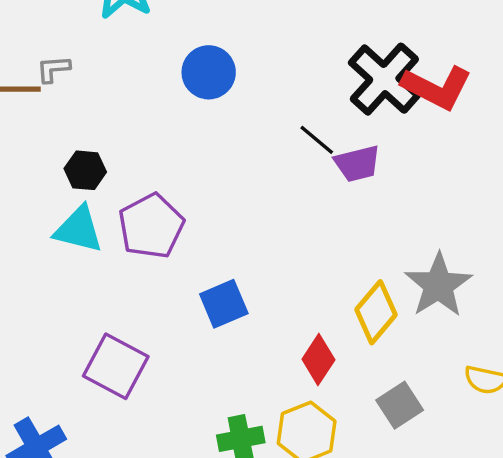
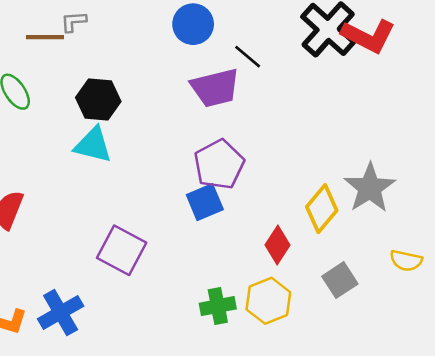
black line: (317, 140) -> (248, 57), moved
purple trapezoid: (357, 164) -> (215, 88), moved, size x1.4
black hexagon: (85, 170) -> (98, 100), size x1.4
purple pentagon: (151, 226) -> (219, 164), moved

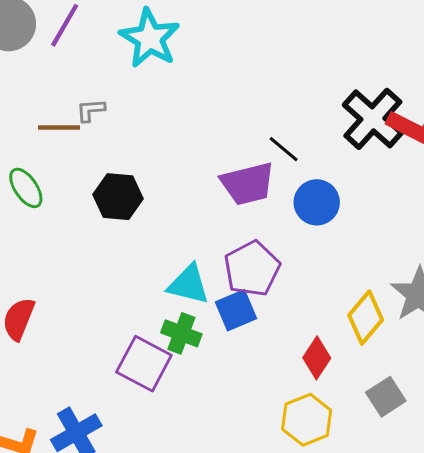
blue circle: (193, 24) -> (317, 202), moved
cyan triangle: (93, 145) -> (189, 284), moved
green cross: (218, 306) -> (181, 333), moved, turned 32

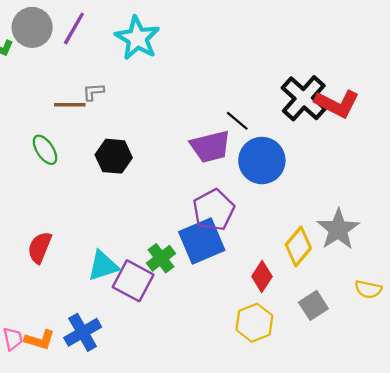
blue circle: (317, 202) -> (262, 161), size x1.4
cyan triangle: (189, 284) -> (103, 266), moved, turned -32
blue square: (236, 310) -> (202, 241), size x1.5
green cross: (181, 333) -> (161, 258), turned 32

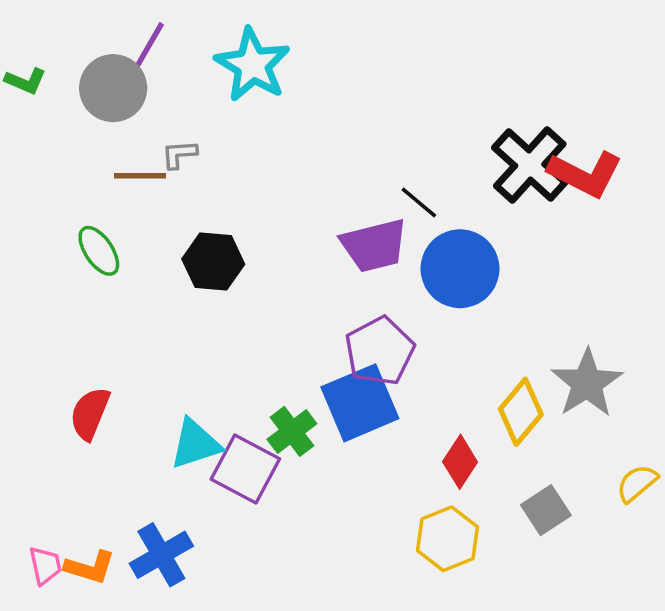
gray circle: (32, 27) -> (113, 88), moved
yellow semicircle: (368, 289) -> (637, 483), turned 128

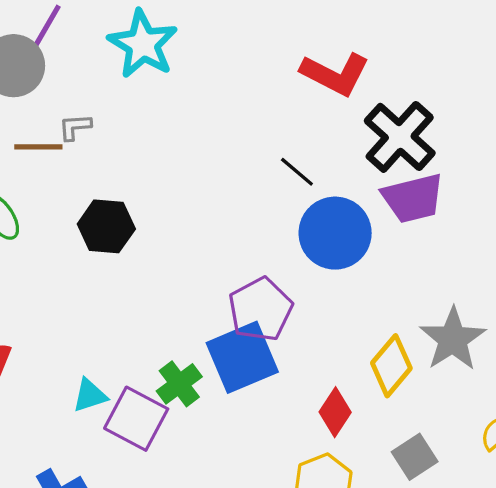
red L-shape: (585, 174) -> (335, 74), moved
purple trapezoid: (374, 245) -> (413, 198), moved
cyan triangle: (195, 444) -> (90, 395), size x0.7

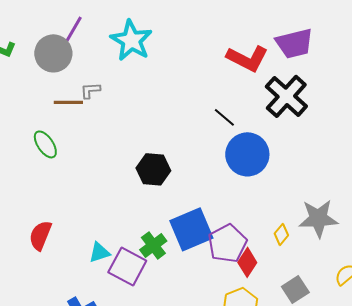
purple trapezoid: (413, 198) -> (294, 43), moved
black hexagon: (106, 226) -> (153, 169), moved
purple pentagon: (260, 309) -> (227, 243), moved
gray star: (453, 339) -> (318, 218), turned 30
yellow diamond: (391, 366) -> (281, 234), size x0.6

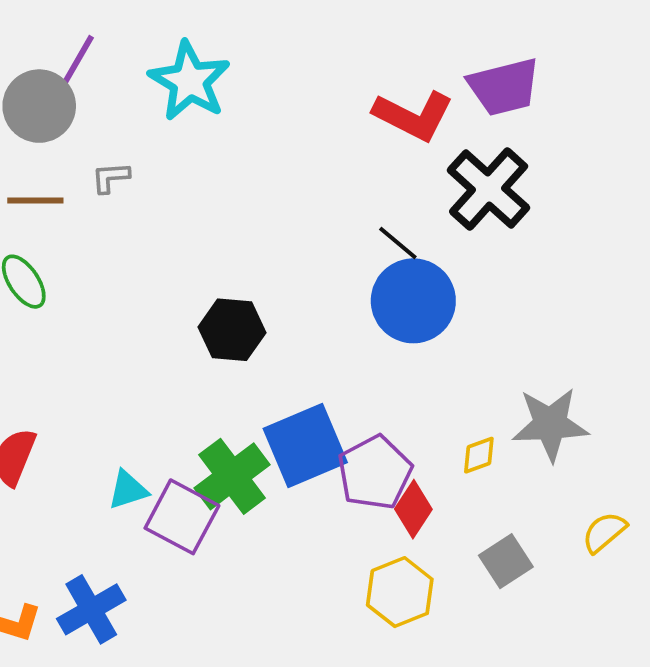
brown line: (68, 102) -> (35, 201), moved
black line: (224, 117) -> (398, 243), moved
yellow diamond: (281, 234) -> (479, 455), turned 30
green cross: (153, 245) -> (232, 476), size x1.4

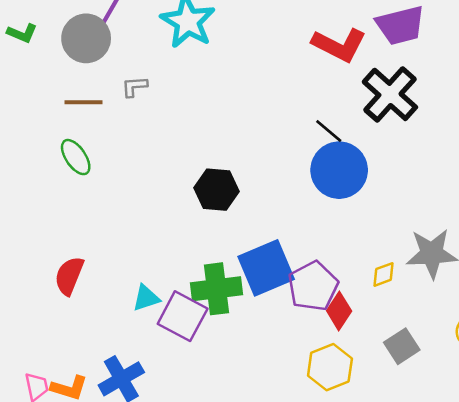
green cross: (232, 476) -> (217, 289), turned 30

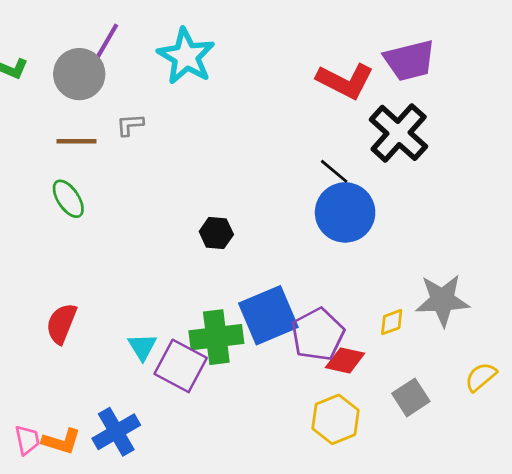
black hexagon: (217, 190) -> (216, 233), size x0.7
cyan triangle: (146, 298) -> (142, 347), turned -44
red diamond: (339, 311) -> (345, 360), turned 69

